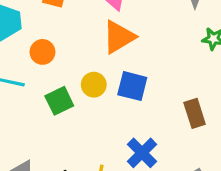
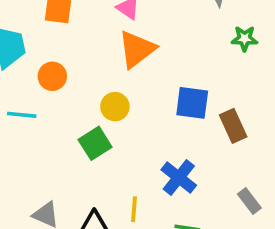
blue square: (132, 86) -> (192, 103), moved
green square: (59, 101) -> (95, 143), moved

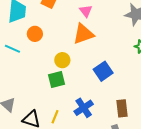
blue square: (192, 103) -> (103, 71), turned 30
brown rectangle: (233, 126) -> (122, 108), moved
green square: (95, 143) -> (56, 79), moved

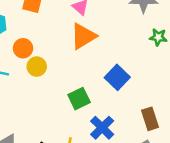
yellow circle: (62, 60) -> (37, 67), moved
green square: (56, 79) -> (79, 99), moved

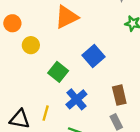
yellow circle: (37, 67) -> (31, 45), moved
green square: (79, 99) -> (58, 72), turned -30

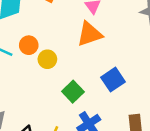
orange circle: (12, 23) -> (29, 45), moved

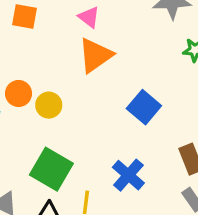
green square: (73, 92) -> (51, 169), moved, size x1.4

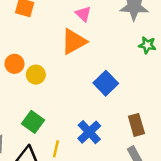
pink triangle: (89, 17) -> (83, 14), moved
green square: (51, 169) -> (33, 122), size x0.7

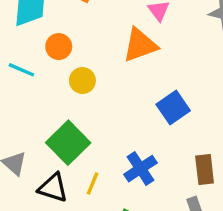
orange circle: (14, 64) -> (59, 47), moved
green square: (33, 122) -> (68, 143), size x1.4

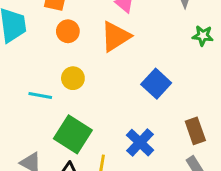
orange circle: (59, 47) -> (68, 31), moved
cyan line: (21, 70) -> (40, 96), moved

